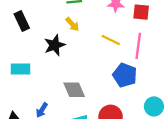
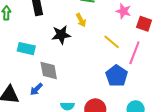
gray diamond: (74, 90) -> (49, 70), moved

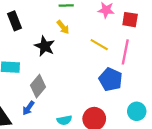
black star: (61, 35) -> (45, 46), turned -30
gray diamond: (49, 70) -> (38, 86), turned 60

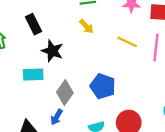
black star: (45, 46) -> (52, 51), moved
blue pentagon: (111, 79) -> (103, 86), moved

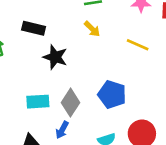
black rectangle: (33, 24) -> (34, 28), turned -48
cyan rectangle: (33, 75) -> (38, 102), moved

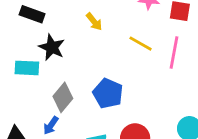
cyan rectangle: (38, 102) -> (27, 68), moved

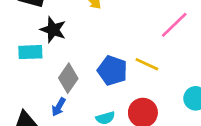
yellow line: (141, 44) -> (147, 64), moved
pink line: (174, 53) -> (174, 25), turned 40

